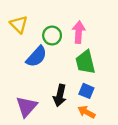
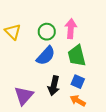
yellow triangle: (19, 24) -> (13, 32), moved
blue semicircle: (37, 57) -> (46, 56), moved

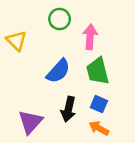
green circle: (47, 32) -> (60, 19), moved

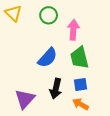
yellow triangle: (16, 41) -> (13, 13), moved
blue square: (99, 104) -> (81, 85), turned -32

